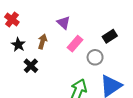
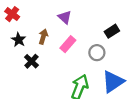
pink rectangle: (75, 44) -> (68, 44), moved

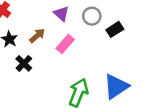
brown arrow: (43, 37) -> (37, 36), turned 32
gray circle: (97, 53) -> (92, 16), moved

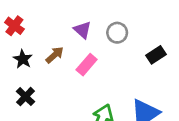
black rectangle: (115, 29) -> (156, 55), moved
black cross: (24, 63) -> (25, 97), moved

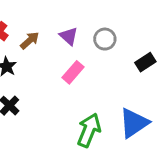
brown arrow: (55, 55) -> (30, 40), moved

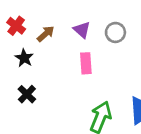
pink rectangle: (73, 72) -> (86, 63), turned -45

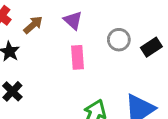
gray circle: (115, 32) -> (119, 40), moved

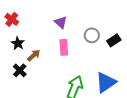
brown arrow: (33, 25) -> (34, 55), moved

